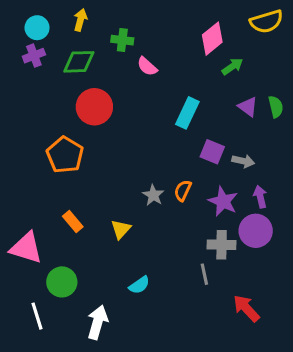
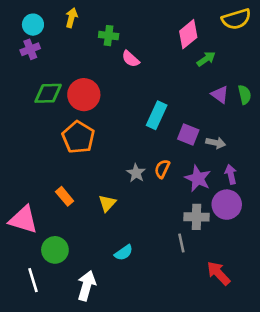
green diamond: (79, 62) -> (48, 93), moved
cyan rectangle: (187, 113) -> (157, 115), moved
orange pentagon: (65, 155) -> (78, 137), moved

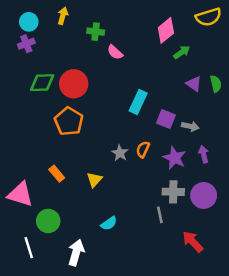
purple circle: (227, 205) -> (204, 195), moved

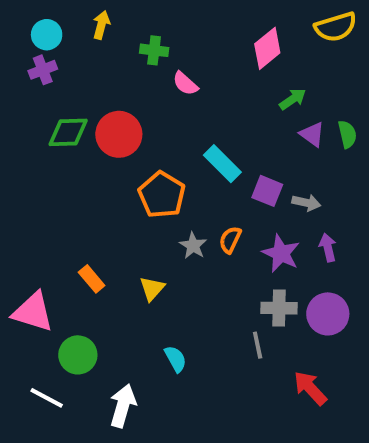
green arrow: (182, 52) -> (293, 99), moved
cyan rectangle: (138, 102) -> (222, 164), turned -70
orange pentagon: (69, 121) -> (162, 195), moved
cyan semicircle: (109, 223) -> (175, 359), turned -84
white line: (29, 248) -> (47, 398), turned -45

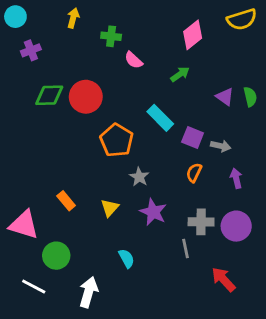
cyan circle: (47, 35) -> (15, 17), moved
green arrow: (293, 99) -> (180, 74), moved
orange semicircle: (230, 240) -> (194, 173), moved
purple star: (281, 253) -> (153, 212), moved

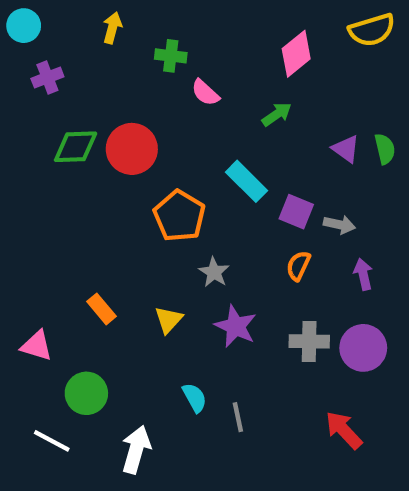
pink triangle: (24, 225) -> (37, 346), size x0.7
gray line: (186, 249) -> (238, 417), moved

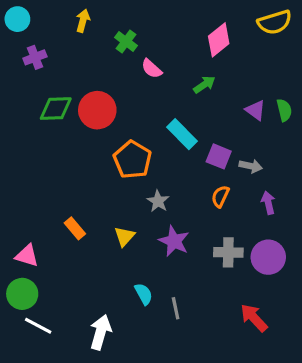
green cross: (171, 56) -> (126, 41), turned 30
green circle: (86, 393) -> (22, 294), moved

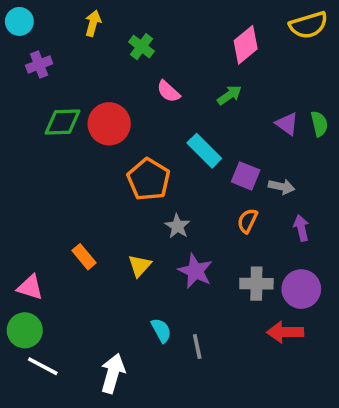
pink semicircle: (152, 69) -> (168, 91), moved
red arrow: (254, 318) -> (285, 332), moved, turned -48

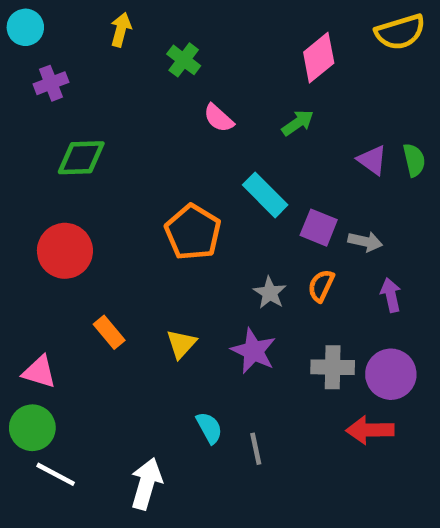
red circle: (109, 124) -> (65, 251), moved
gray star: (177, 226) -> (270, 293), moved

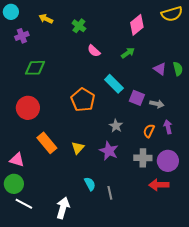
yellow arrow: (121, 30) -> (46, 19), moved, turned -80
orange semicircle: (321, 286) -> (149, 131), moved
orange rectangle: (109, 332) -> (47, 143), size x1.5

